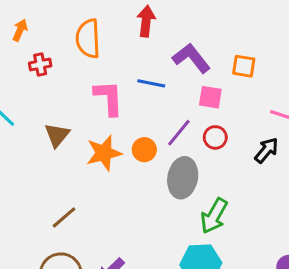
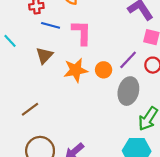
blue line: (151, 83) -> (51, 25), moved
brown line: (64, 217) -> (30, 109), moved

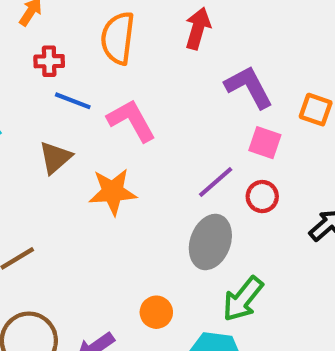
pink L-shape: (82, 33) -> (131, 121), turned -36
orange circle: (104, 70) -> (156, 312), moved

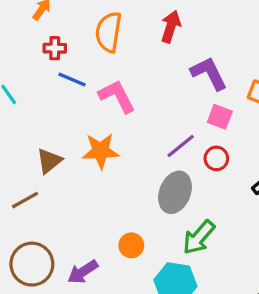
brown triangle: (55, 158) -> (49, 161), moved

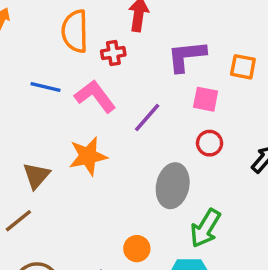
red cross: (55, 48) -> (113, 53), moved
purple L-shape: (209, 73) -> (186, 56), turned -60
purple line: (181, 146) -> (147, 117), moved

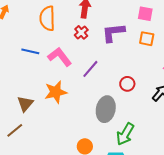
red cross: (113, 53) -> (81, 32), moved, turned -32
pink square: (206, 99) -> (145, 14), moved

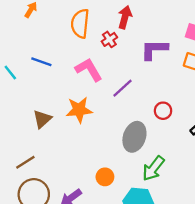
red cross: (81, 32) -> (109, 39), moved
blue line: (30, 51) -> (41, 62), moved
brown line: (15, 130) -> (25, 162), moved

